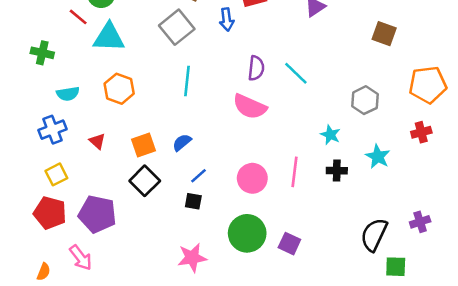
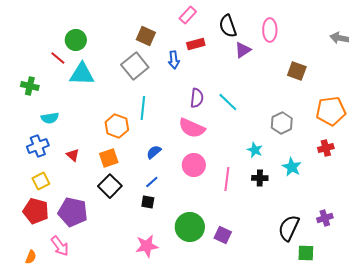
orange hexagon: (119, 89) -> (117, 126), moved
blue semicircle: (182, 142) -> (154, 152), moved
pink circle: (252, 178) -> (194, 165), moved

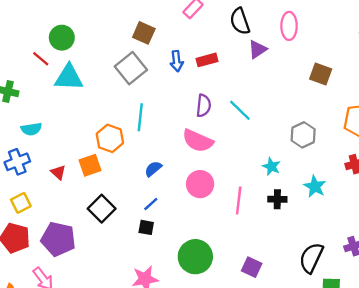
red rectangle: (196, 44) -> (207, 60), moved
orange square: (109, 158) -> (90, 165), moved
purple square: (223, 235) -> (252, 267), moved

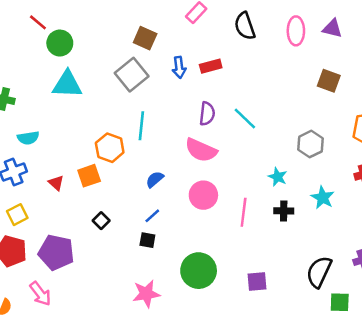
purple triangle: (257, 49) -> (332, 28), moved, turned 48
red line: (41, 59) -> (38, 22), moved
black square: (102, 209) -> (101, 221), size x0.6
purple square: (252, 267) -> (257, 282), turned -30

